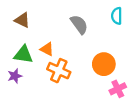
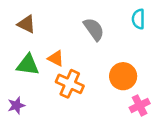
purple star: (15, 76) -> (16, 105), moved

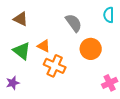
green triangle: (28, 65) -> (22, 51), turned 30
orange circle: (123, 76) -> (91, 49), moved

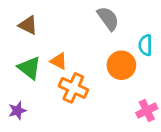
cyan semicircle: (109, 15) -> (145, 45), moved
gray semicircle: (74, 23) -> (108, 18), moved

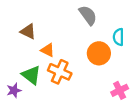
brown triangle: (28, 25) -> (28, 32), moved
green triangle: (29, 68) -> (31, 75), moved

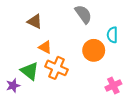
brown triangle: (28, 32) -> (35, 21), moved

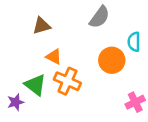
gray semicircle: (83, 14) -> (99, 17), turned 72
brown triangle: (35, 21) -> (42, 26), turned -42

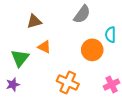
orange cross: (67, 81) -> (68, 82), moved
green triangle: (35, 85) -> (20, 58), moved, turned 30

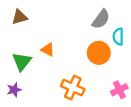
gray semicircle: (82, 14) -> (101, 19), moved
brown triangle: (34, 21) -> (20, 17), moved

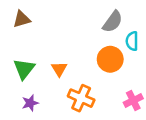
orange triangle: (48, 50) -> (59, 69), moved, turned 32
purple star: (14, 90) -> (30, 103), moved

